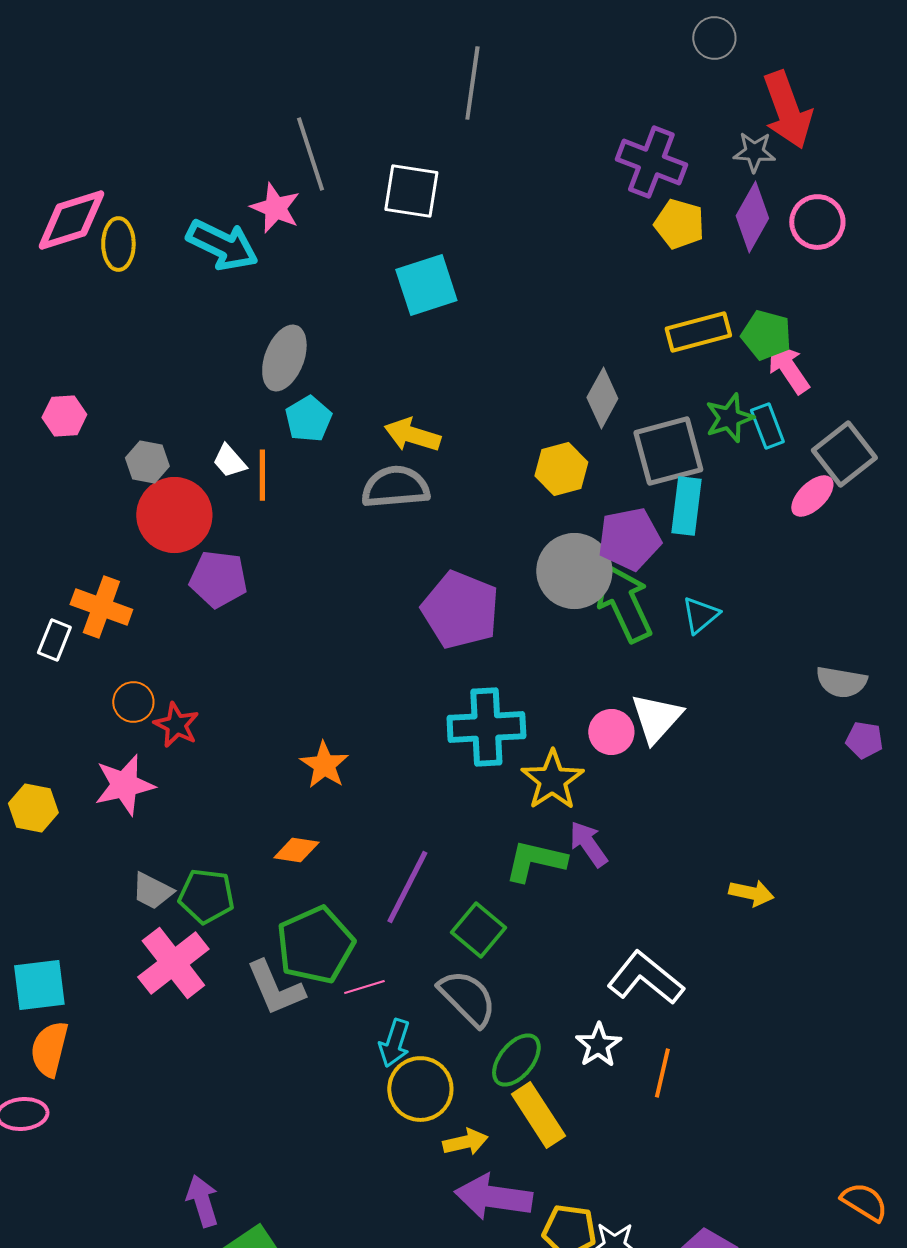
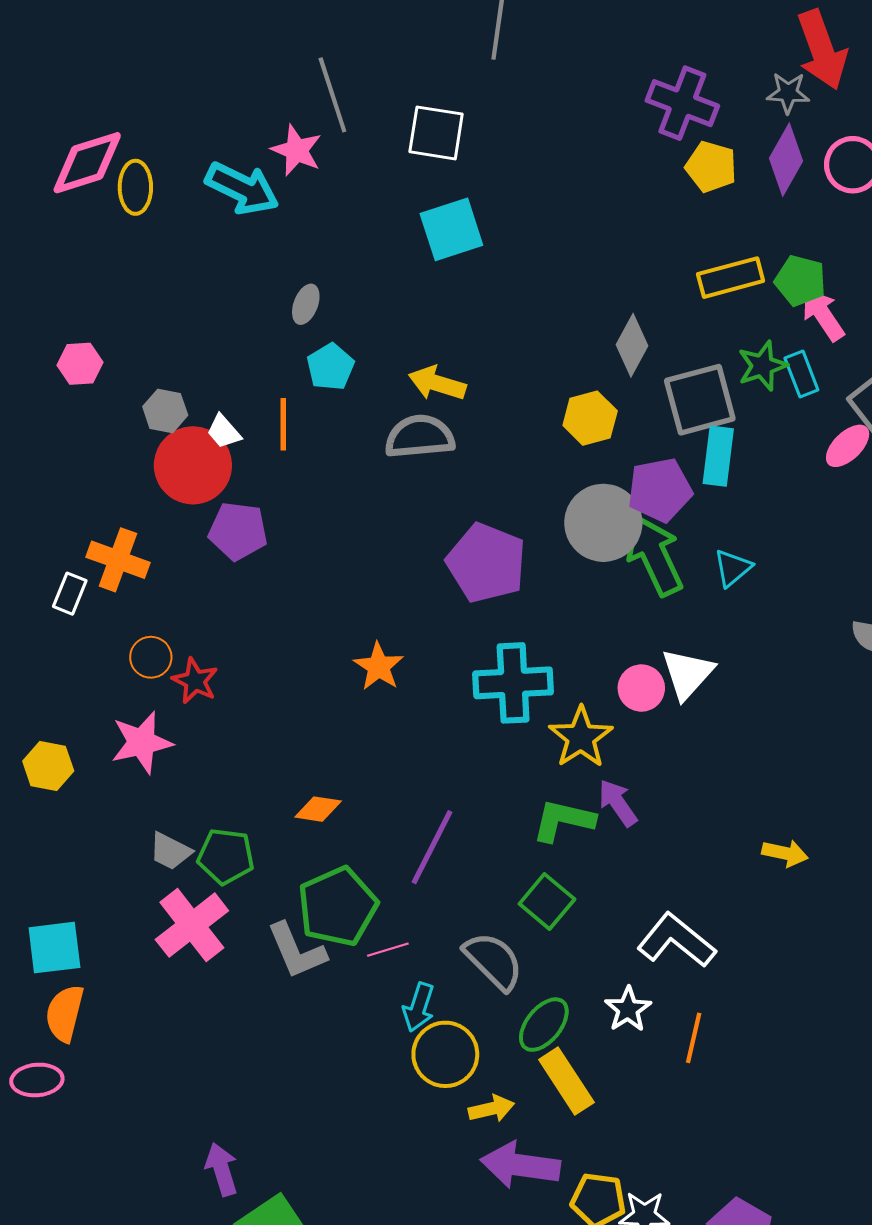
gray ellipse: (284, 358) -> (306, 304), size x0.6
white trapezoid: (229, 461) -> (224, 431), moved
orange star: (324, 765) -> (379, 666), moved
green square: (478, 930) -> (547, 901), moved

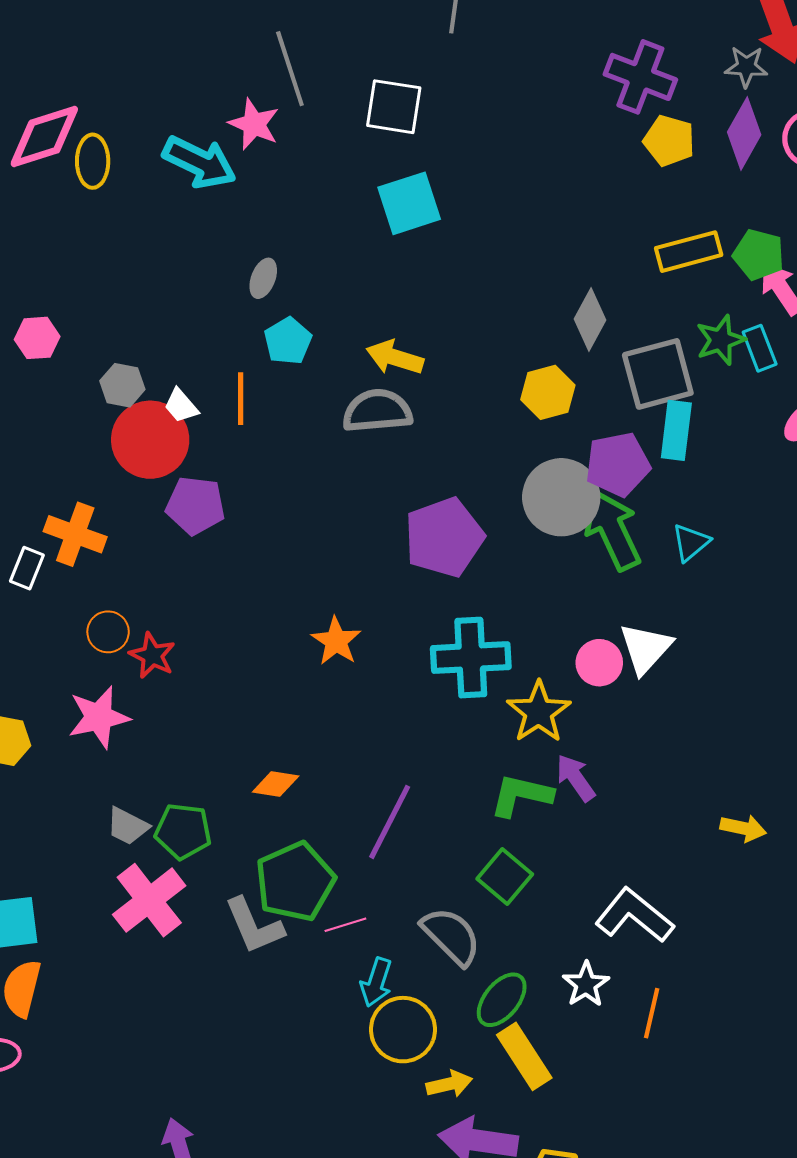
purple pentagon: (486, 563) -> (444, 537), turned 30

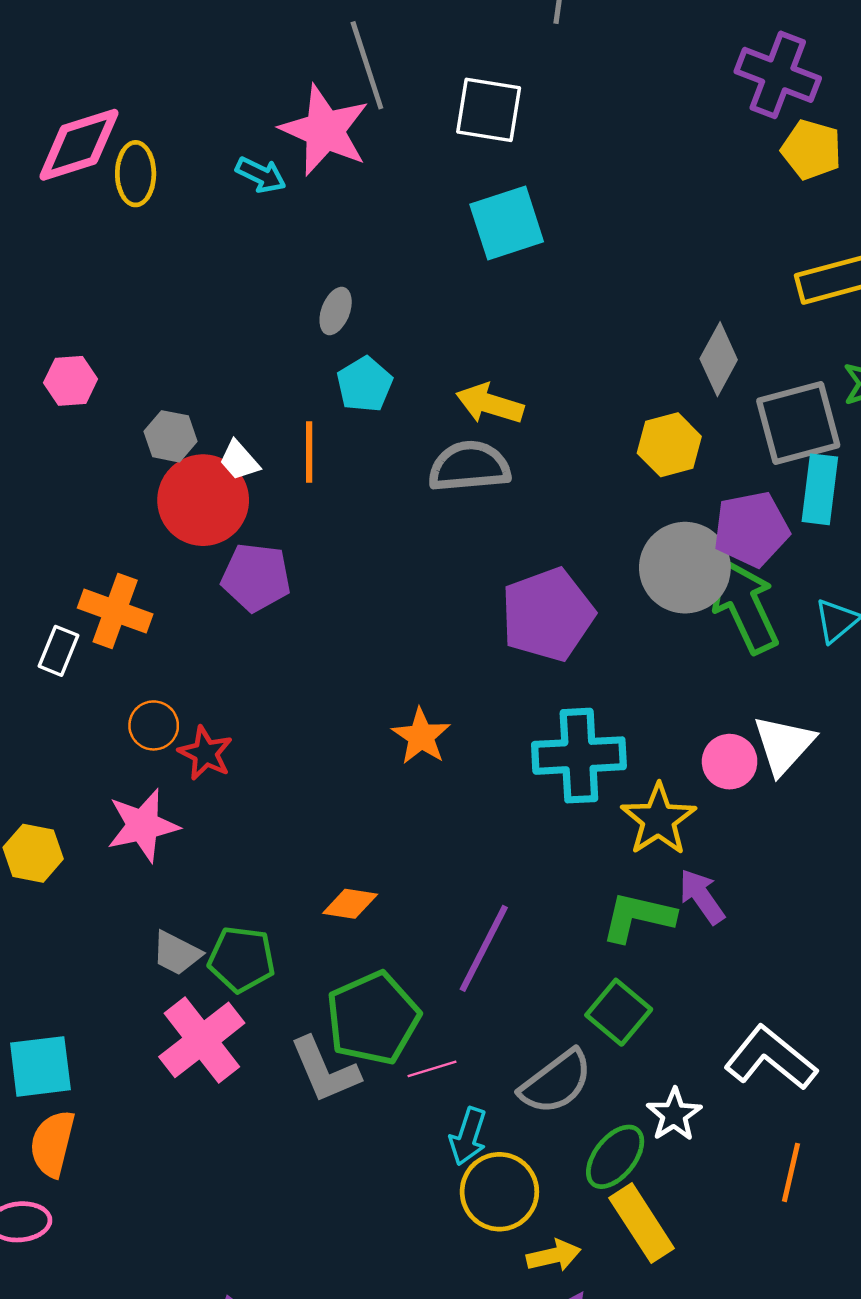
pink star: (254, 124) -> (325, 130), size x1.5
cyan arrow: (199, 162) -> (261, 175), size x0.6
gray semicircle: (451, 936) -> (556, 1082), turned 98
white star: (586, 984) -> (674, 1115), moved

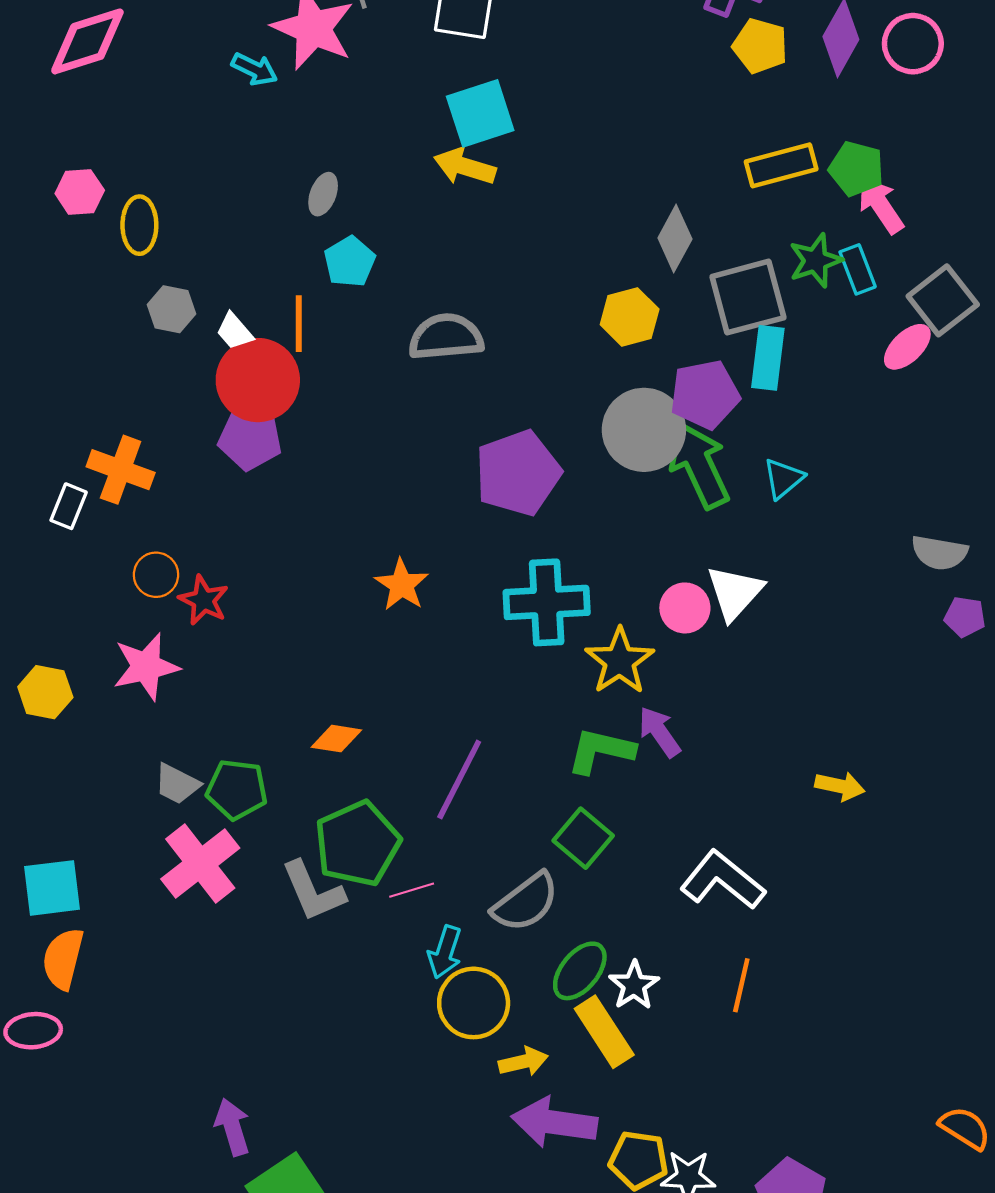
yellow ellipse: (136, 174) -> (139, 225), moved
pink hexagon: (71, 381) -> (80, 192), moved
yellow arrow: (490, 404) -> (465, 166), moved
red circle: (203, 500) -> (258, 380), moved
white star: (674, 1115) -> (634, 985), moved

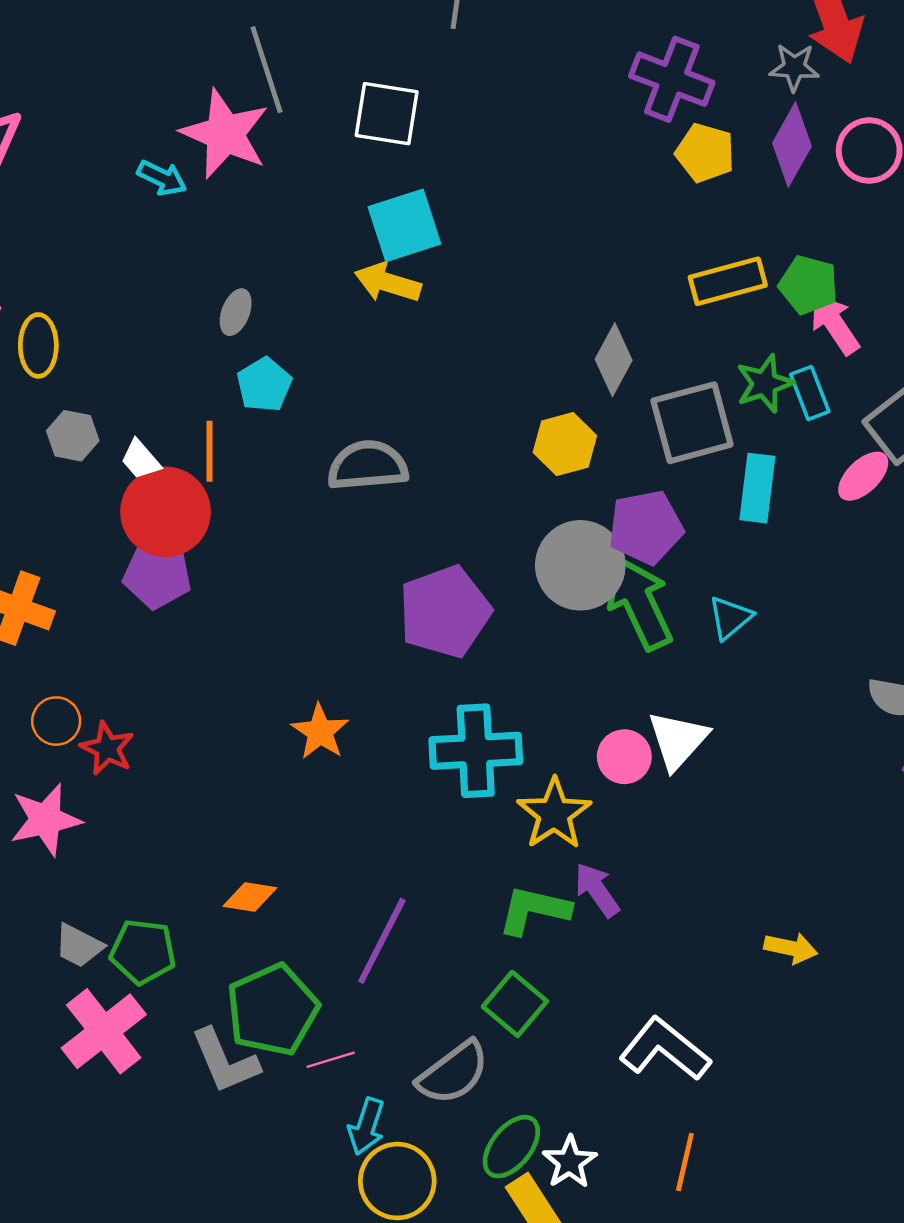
cyan rectangle: (768, 358) -> (757, 488), moved

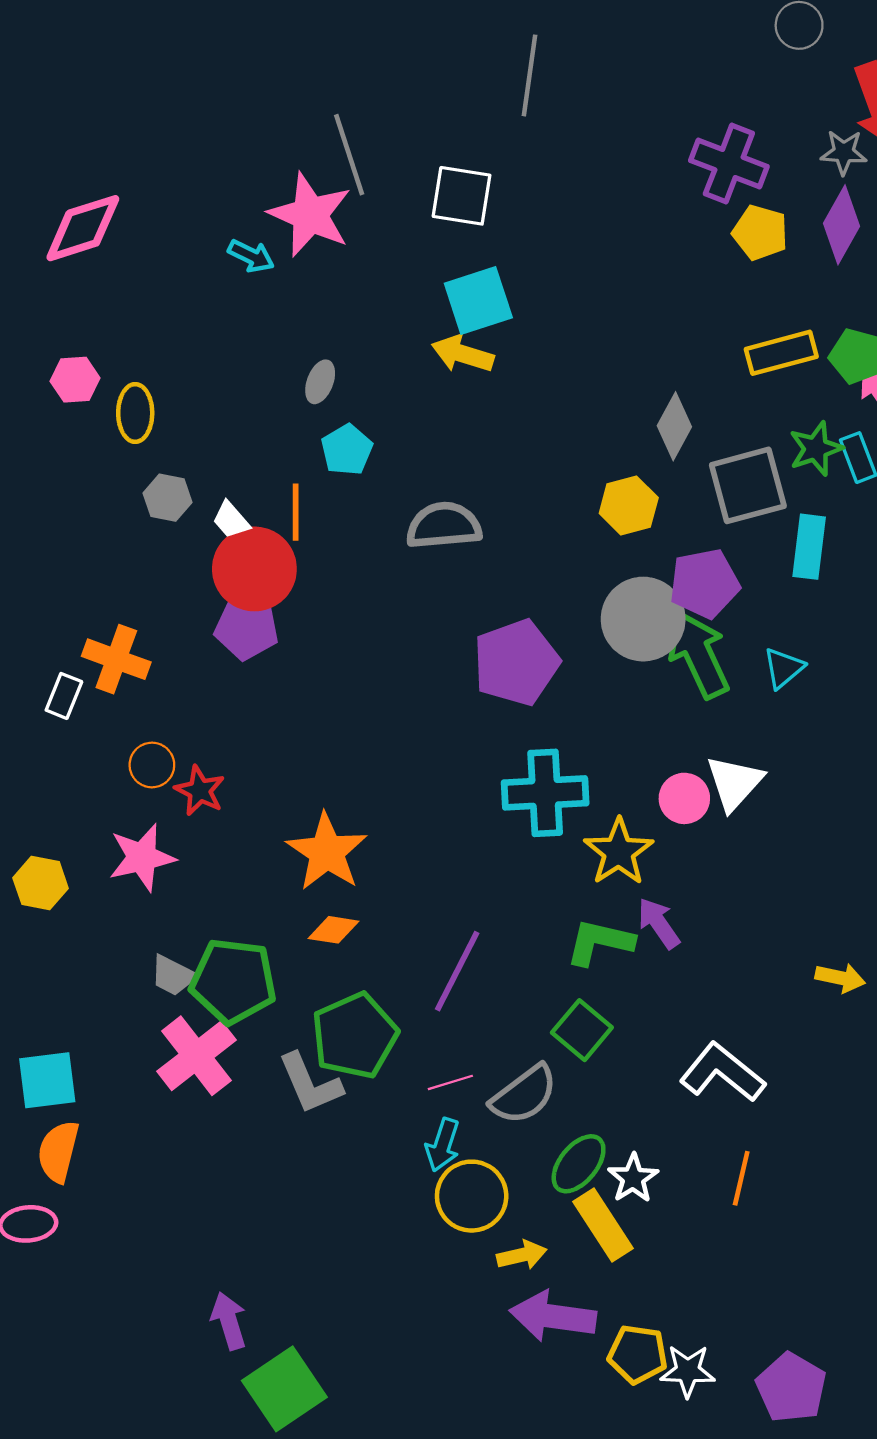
orange star: (320, 732) -> (327, 852), moved, size x1.5
green pentagon: (143, 952) -> (233, 981), size x1.4
pink line: (331, 1060) -> (450, 1082), moved

